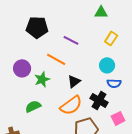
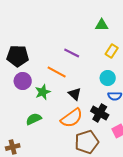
black pentagon: (37, 27) -> (18, 56), moved
black triangle: (74, 81) -> (75, 94), turned -40

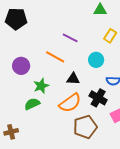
black pentagon: (18, 56) -> (16, 19), moved
cyan circle: (108, 78) -> (96, 60), moved
green star: (43, 92) -> (41, 86), moved
black triangle: (75, 94) -> (73, 79), turned -40

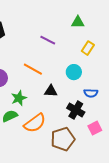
purple line: (70, 38) -> (48, 40), moved
orange semicircle: (70, 103) -> (35, 123), moved

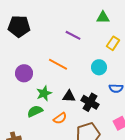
black triangle: (51, 91) -> (69, 96), moved
black cross: (76, 110) -> (90, 102), moved
orange semicircle: (35, 123) -> (60, 118), size x0.6

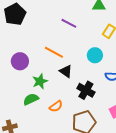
black pentagon: (19, 26) -> (15, 14), turned -30
black triangle: (69, 96) -> (66, 71), moved, turned 32

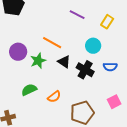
purple line: (69, 23) -> (77, 15), moved
green star: (40, 81) -> (38, 61), moved
black cross: (86, 90) -> (85, 70), moved

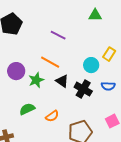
purple line: (77, 15) -> (58, 35), moved
yellow rectangle: (107, 22) -> (109, 54), moved

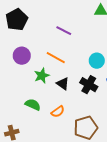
purple circle: (16, 71) -> (22, 56), moved
black triangle: (62, 81) -> (63, 84), moved
green semicircle: (27, 109) -> (33, 105), turned 49

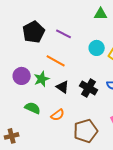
black pentagon: (17, 20) -> (34, 32), moved
purple circle: (22, 56) -> (22, 76), moved
cyan circle: (97, 61) -> (97, 48), moved

